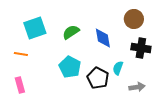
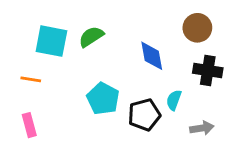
cyan square: (35, 28) -> (51, 41), turned 30
green semicircle: (71, 32) -> (91, 37), moved
black pentagon: (98, 78) -> (144, 115), turned 30

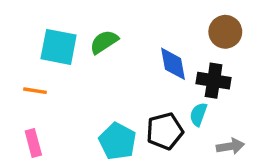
black cross: (208, 71) -> (214, 81), moved
cyan pentagon: (103, 99) -> (118, 141), moved

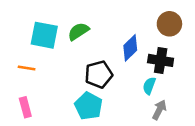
blue diamond: (173, 64) -> (130, 48), turned 56
black pentagon: (165, 131) -> (99, 74), moved
gray arrow: (230, 146) -> (159, 110), moved, turned -54

